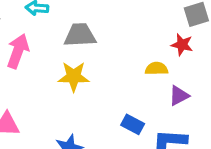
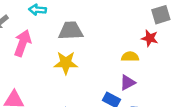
purple triangle: (179, 96) -> (128, 83), moved

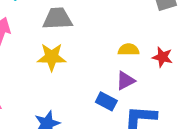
red star: (150, 38) -> (162, 57), moved

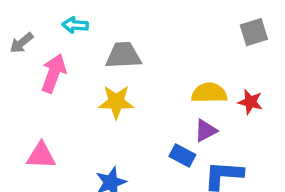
yellow semicircle: (128, 50) -> (209, 93), size x1.4

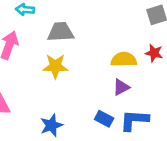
red star: (250, 102) -> (154, 53), moved
blue rectangle: (182, 156) -> (104, 119), moved

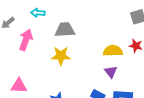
purple triangle: (121, 87) -> (111, 72), turned -40

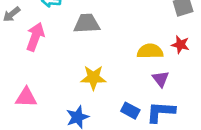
yellow star: (61, 56) -> (93, 78), moved
purple triangle: (111, 72) -> (161, 79), moved

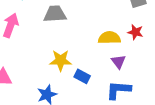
blue rectangle: (130, 111) -> (82, 76), moved

